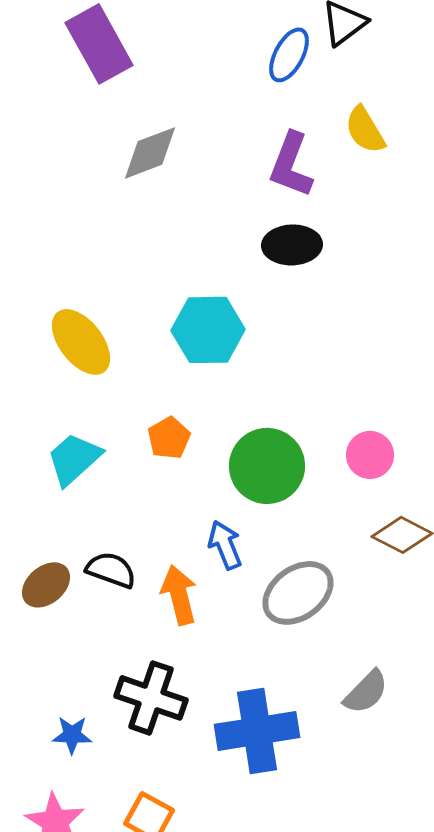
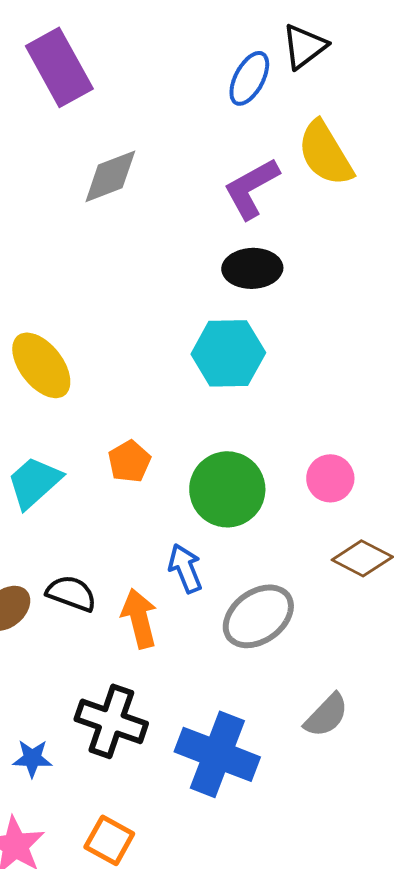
yellow semicircle: (365, 130) -> (325, 153), size x1.4
purple L-shape: (291, 165) -> (251, 188), turned 40
cyan hexagon: (208, 330) -> (228, 353), moved
blue cross: (257, 731) -> (217, 754), turned 30

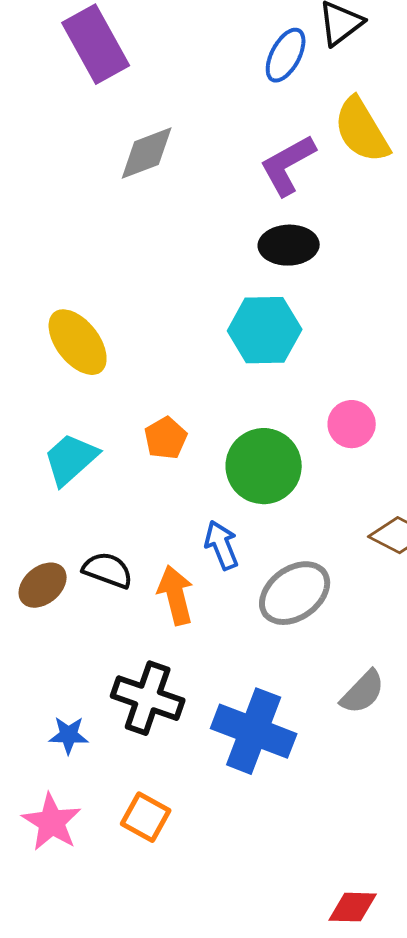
pink circle: (330, 478) -> (352, 424), moved

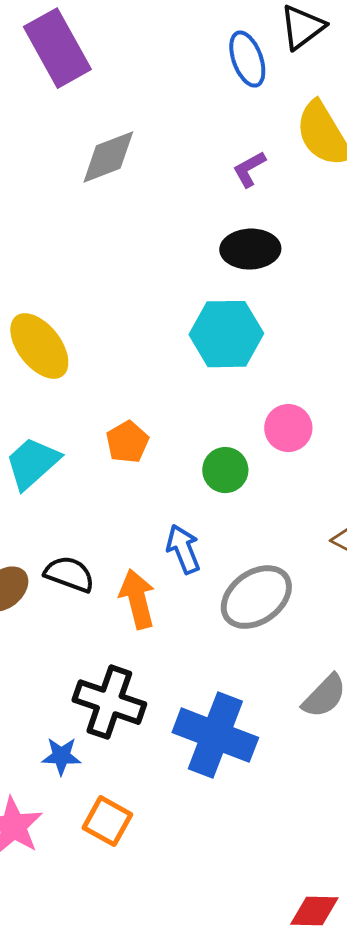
blue ellipse: (286, 55) -> (247, 59), turned -48
purple L-shape: (288, 165) -> (249, 169), size x0.6
pink circle: (352, 424) -> (288, 428), moved
green circle: (264, 466) -> (225, 470), size x0.6
blue star: (69, 735) -> (61, 756), moved

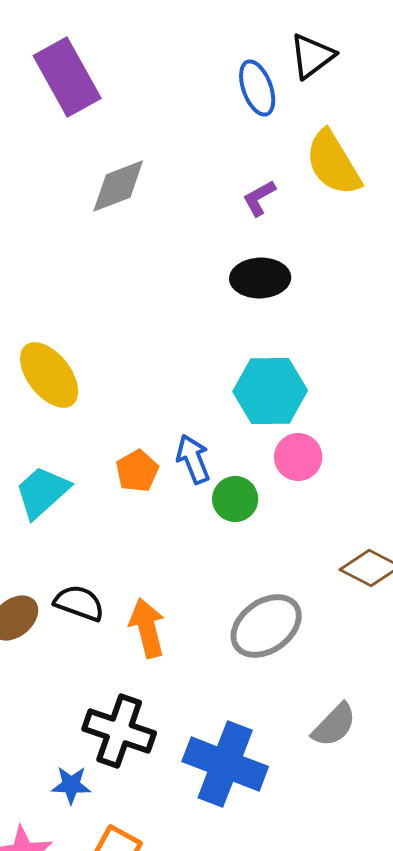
cyan hexagon: (226, 334) -> (270, 391), moved
blue arrow: (183, 549) -> (193, 459), moved

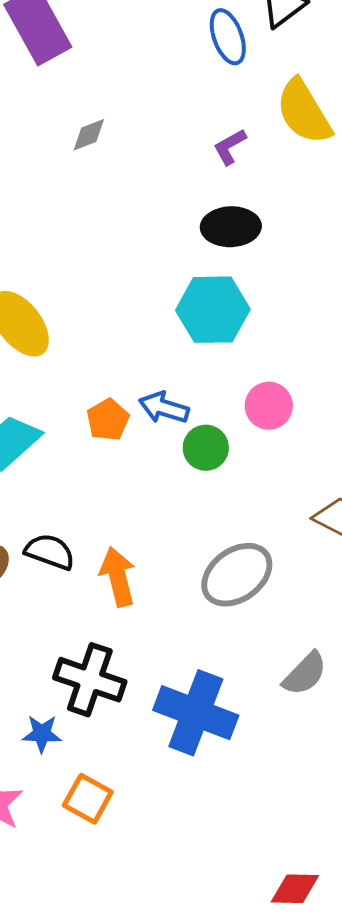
gray diamond: (118, 186) -> (89, 135), size x0.6
cyan hexagon: (270, 391) -> (213, 310), moved
blue arrow: (193, 459) -> (164, 408), turned -51

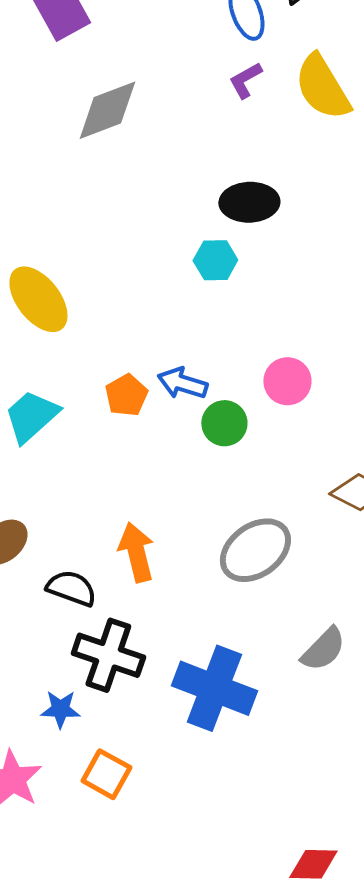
gray diamond: (89, 135) -> (107, 110), size x1.8
purple L-shape: (230, 147) -> (245, 80), moved
cyan hexagon: (213, 310) -> (215, 260), moved, size x0.6
black semicircle: (50, 552) -> (71, 588), moved

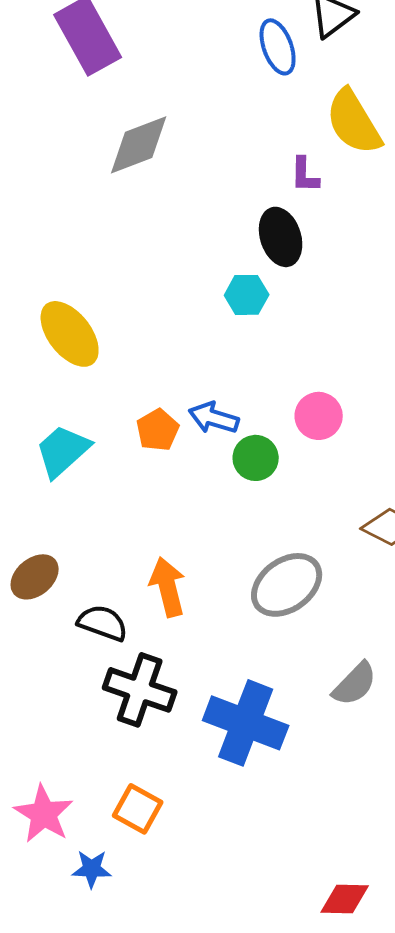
purple L-shape: (245, 80) -> (305, 175), moved, turned -60
black ellipse: (249, 202) -> (281, 237), turned 74
blue star: (60, 709) -> (92, 869), moved

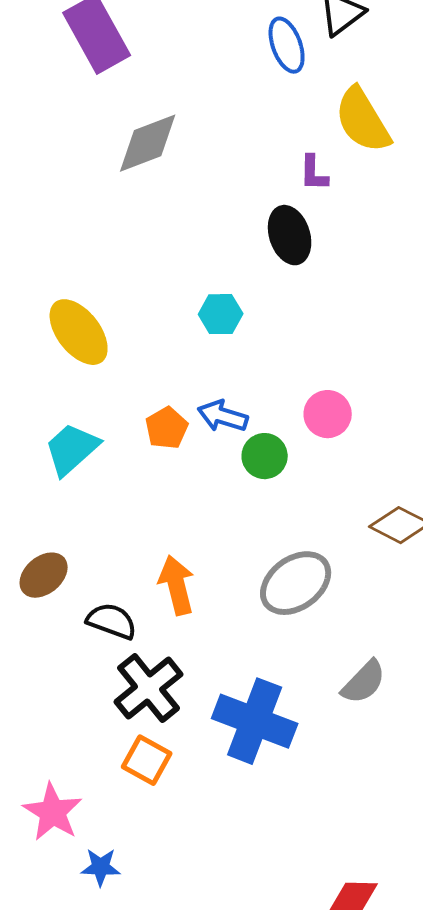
cyan hexagon: (247, 295) -> (221, 314), moved
black cross: (140, 690) -> (149, 688), turned 32
orange square: (138, 809) -> (147, 760), moved

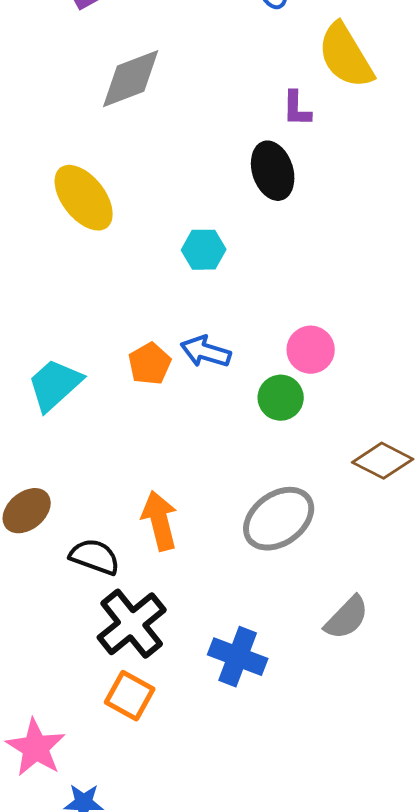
yellow ellipse: (79, 332) -> (84, 198), moved
green circle: (265, 456) -> (281, 398), moved
blue cross: (255, 721) -> (238, 657), size x0.7

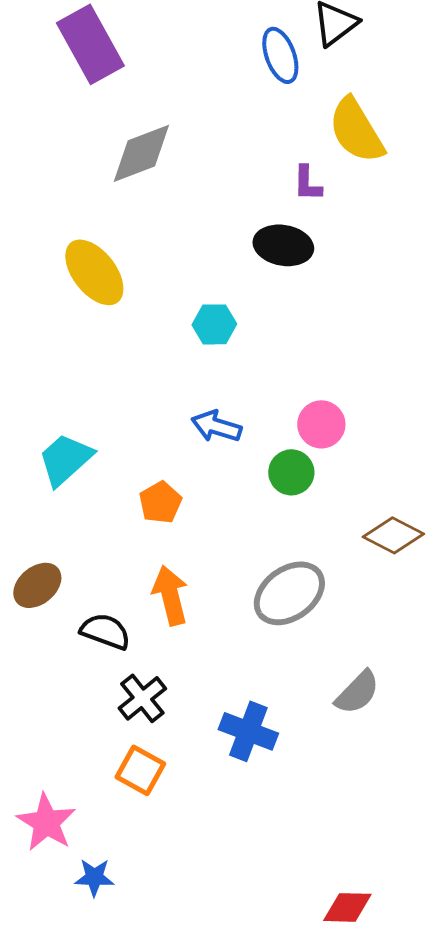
black ellipse: (273, 171) -> (283, 245), turned -62
orange pentagon: (150, 364) -> (160, 502), moved
black cross: (132, 624) -> (142, 698), size x0.7

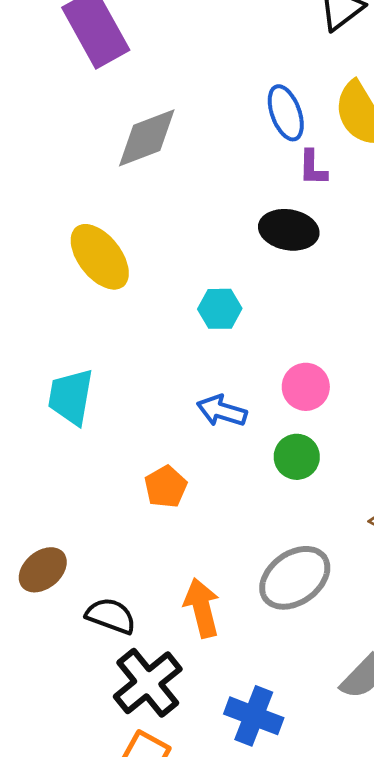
blue ellipse: (280, 55) -> (286, 113), moved
pink circle: (321, 424) -> (306, 387), moved
cyan trapezoid: (65, 459) -> (71, 397), moved, turned -38
orange arrow: (170, 595) -> (202, 608), moved
black cross: (142, 698) -> (148, 683), size x1.4

